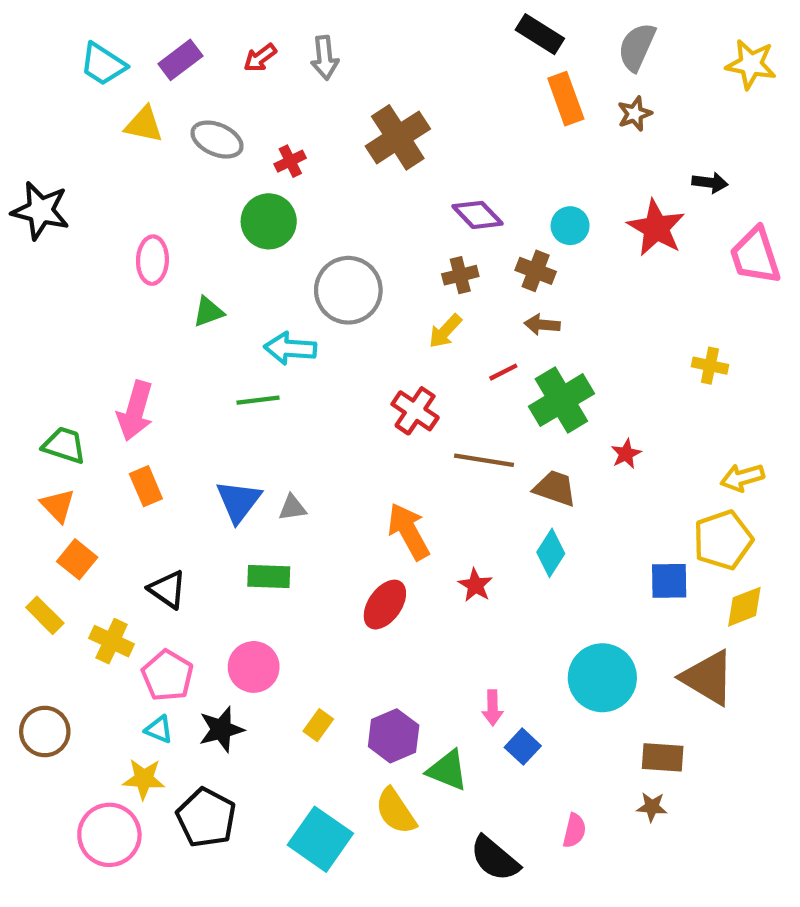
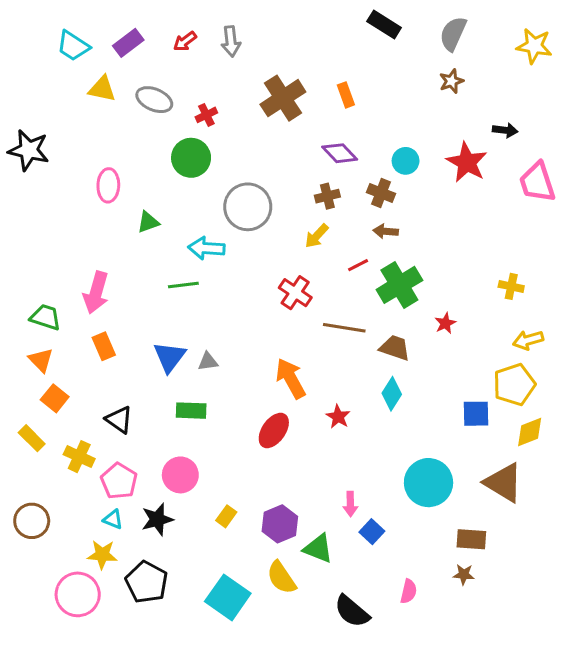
orange rectangle: (566, 99) -> (346, 95), moved, size x0.7
yellow cross: (710, 366) -> (511, 286), moved

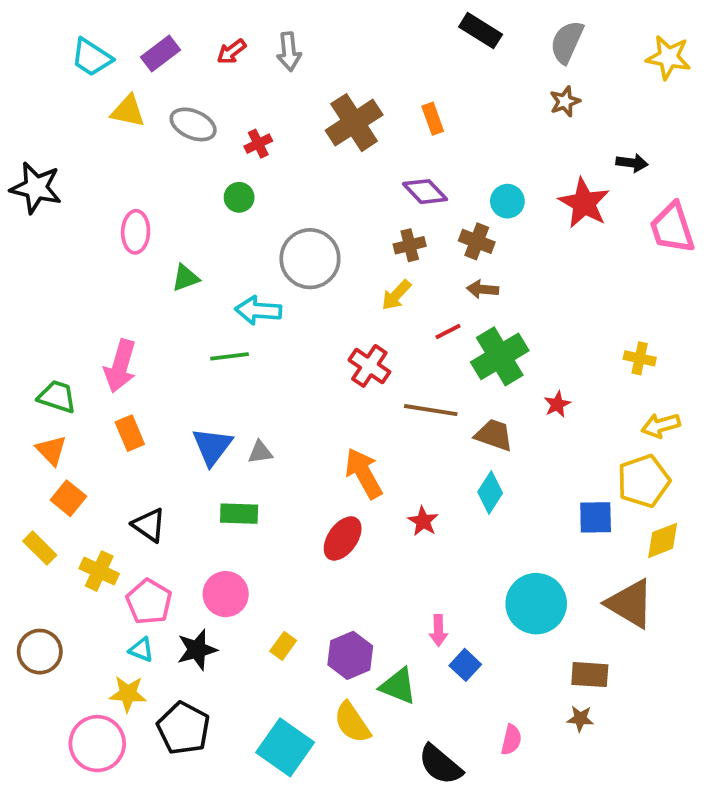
green circle: (191, 158) -> (239, 197), size x0.6

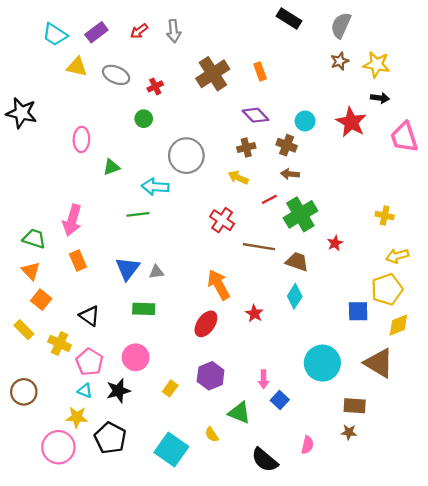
yellow star: (668, 57) -> (377, 65), moved
yellow arrow: (396, 295) -> (238, 177), turned 72
purple hexagon: (350, 655) -> (211, 376), moved
yellow semicircle: (352, 722) -> (212, 435), size x0.6

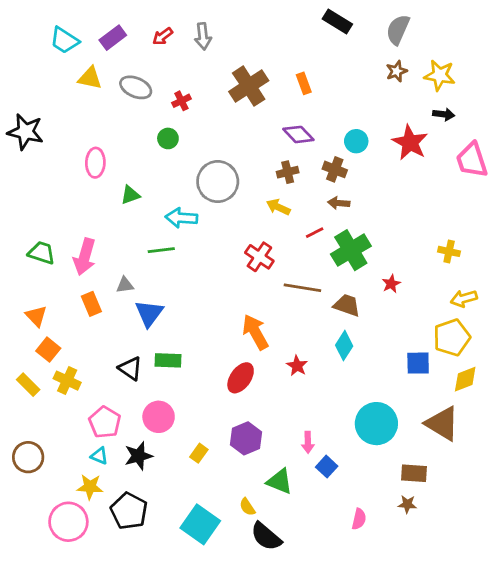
green trapezoid: (34, 239) -> (42, 253), moved
gray triangle: (156, 272) -> (125, 285), moved
black triangle: (90, 316) -> (130, 368), moved
yellow cross: (60, 343) -> (67, 381), moved
black semicircle: (265, 460) -> (266, 537), moved

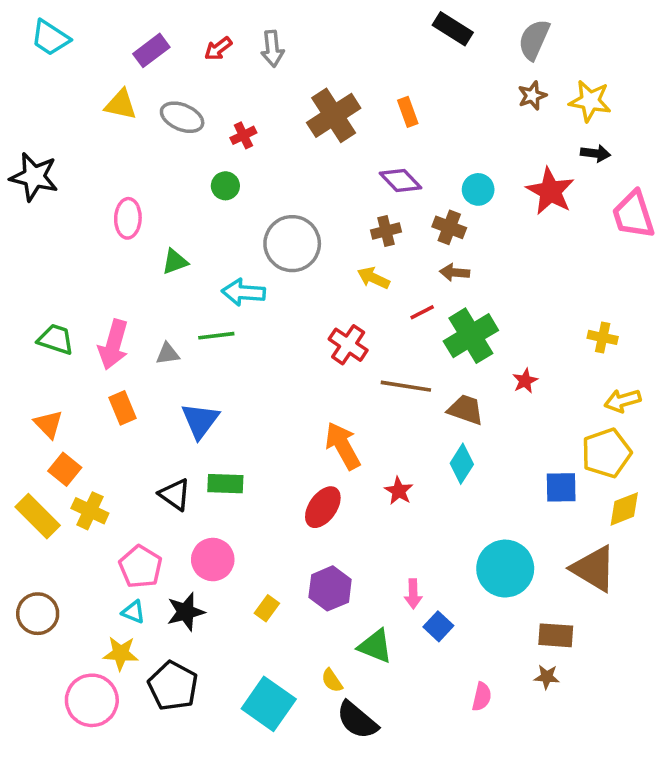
cyan trapezoid: (64, 40) -> (50, 38), moved
gray triangle: (125, 285) -> (168, 354), moved
yellow rectangle: (28, 385) -> (38, 516), size x1.4

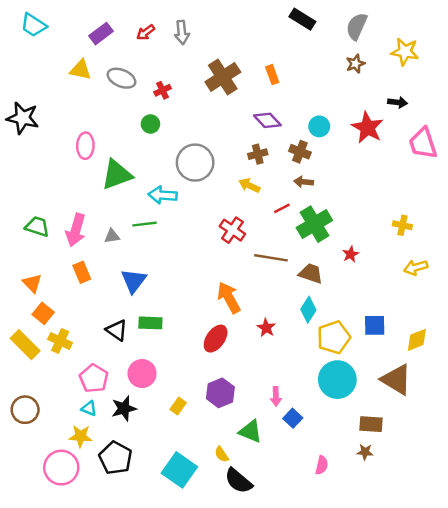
yellow star: (590, 101) -> (405, 52), moved
green triangle: (175, 262) -> (117, 175), size x1.8
yellow pentagon: (606, 453) -> (334, 337), moved

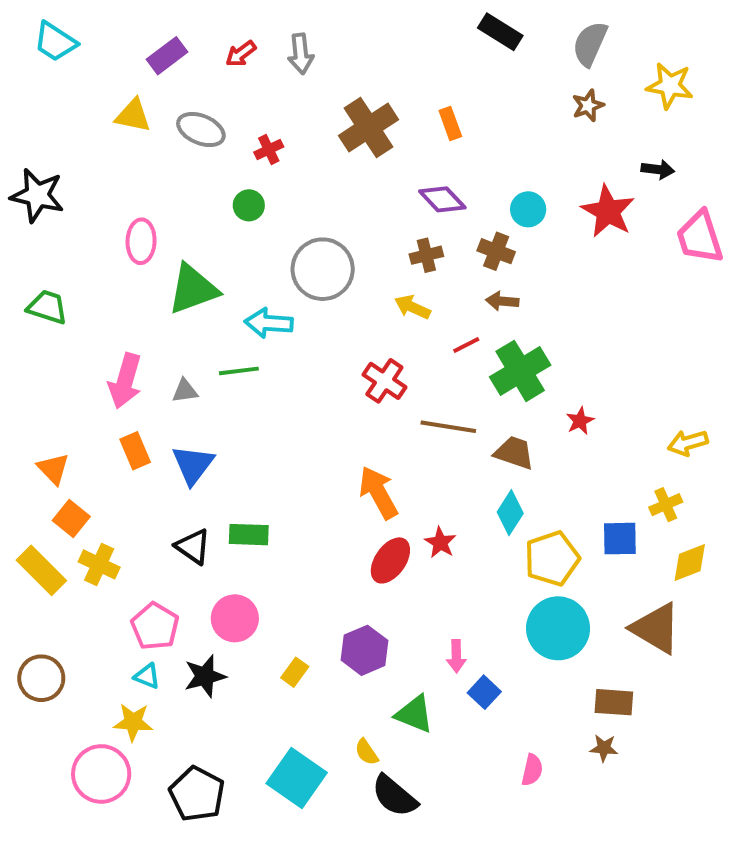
yellow cross: (402, 225) -> (666, 505), moved, turned -36
green trapezoid: (37, 226) -> (47, 307), moved
blue triangle: (134, 281) -> (193, 465), moved
red ellipse: (216, 339) -> (390, 560), moved
black pentagon: (116, 458) -> (197, 794), moved

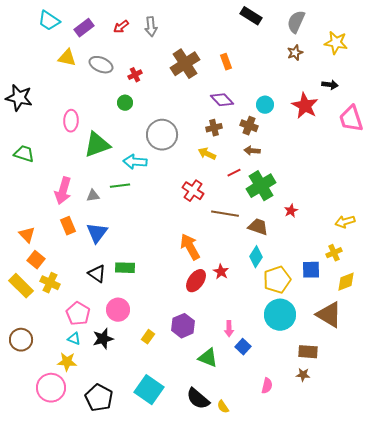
cyan trapezoid: (55, 42) -> (49, 21), moved
yellow semicircle: (367, 752) -> (223, 407), moved

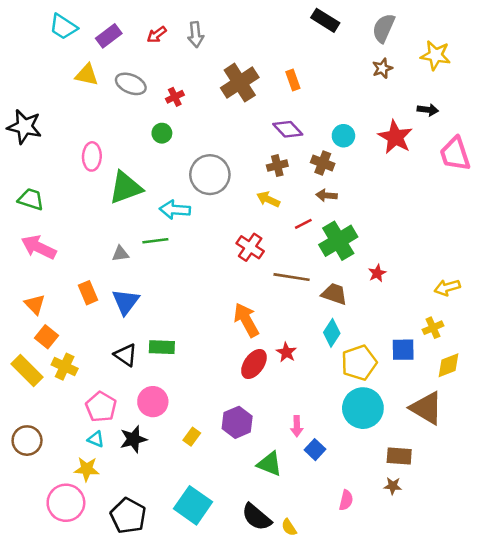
pink arrow: (63, 191) -> (39, 247), moved, turned 100

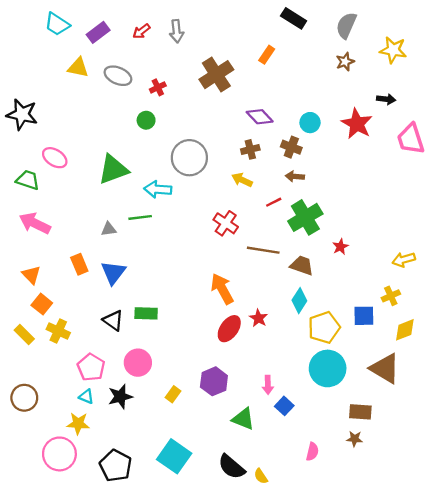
orange rectangle: (293, 80) -> (267, 55), moved, turned 54
pink ellipse: (92, 156) -> (55, 158), moved, turned -60
yellow rectangle: (27, 370) -> (24, 335), size x0.7

